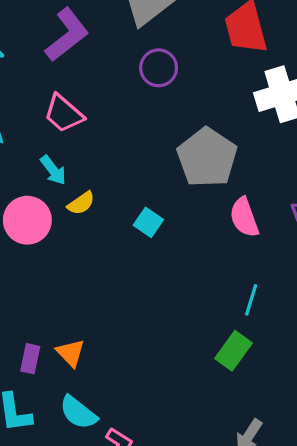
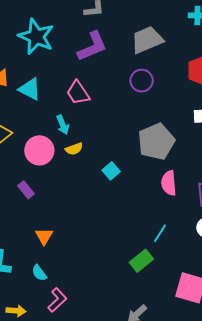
purple rectangle: (30, 359) -> (26, 190), moved, turned -66
cyan semicircle: (78, 413) -> (39, 273), size x0.7

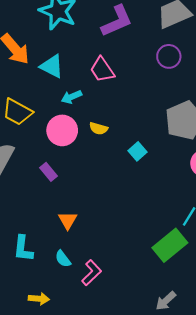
cyan arrow: (63, 125) -> (71, 97), moved, turned 90
yellow semicircle: (74, 149) -> (99, 129), turned 36
green rectangle: (141, 261) -> (170, 245), size x1.4
pink L-shape: (57, 300) -> (92, 273), moved

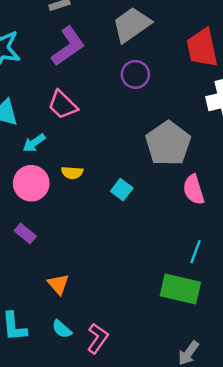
green rectangle: (170, 245) -> (180, 289), turned 64

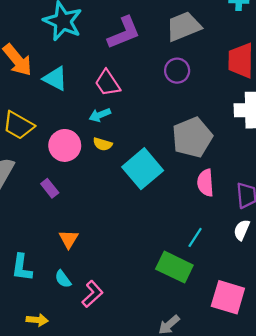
cyan arrow: (34, 143) -> (100, 115), moved
cyan square: (122, 190) -> (143, 169), size x2.0

